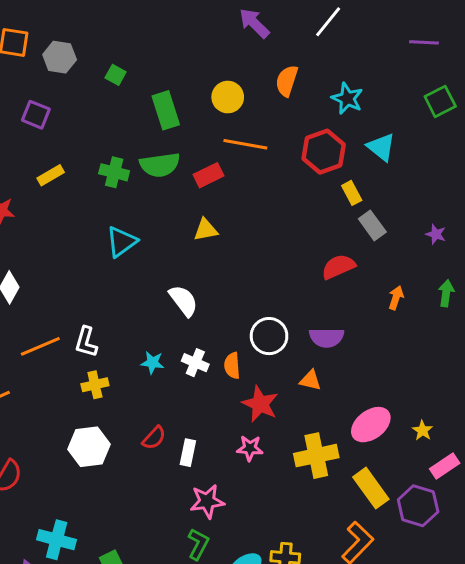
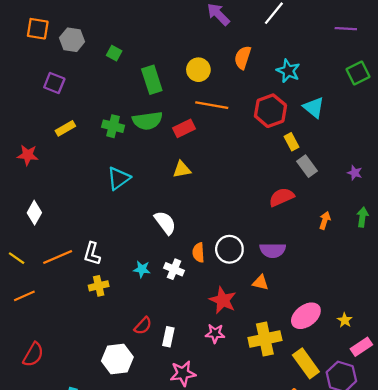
orange semicircle: (232, 366) -> (198, 253), moved
white hexagon: (89, 447) -> (117, 359), moved

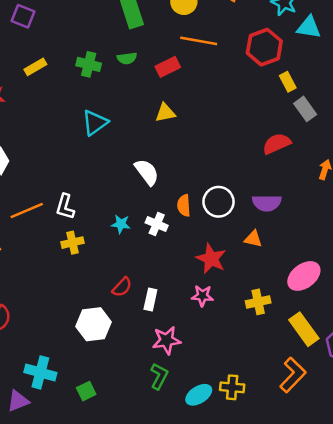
cyan triangle: (314, 107) -> (309, 27), moved, turned -30
green semicircle: (147, 121) -> (127, 58), size x0.6
yellow cross: (265, 339) -> (258, 302), size x0.7

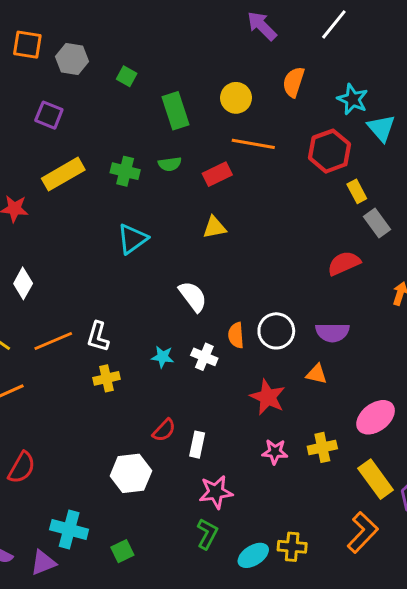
cyan triangle: (309, 27) -> (381, 128), turned 40
yellow rectangle: (35, 67) -> (63, 174), size x1.6
pink star: (202, 296) -> (275, 452), moved

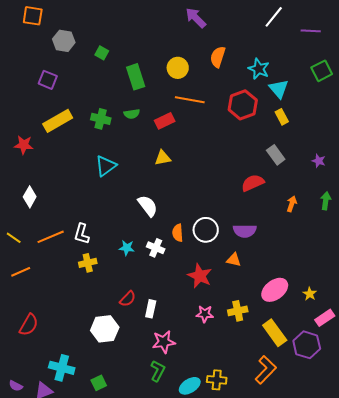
white line: (334, 24) -> (274, 17), moved
orange square: (27, 45) -> (33, 16), moved
yellow rectangle: (357, 191) -> (282, 117), moved

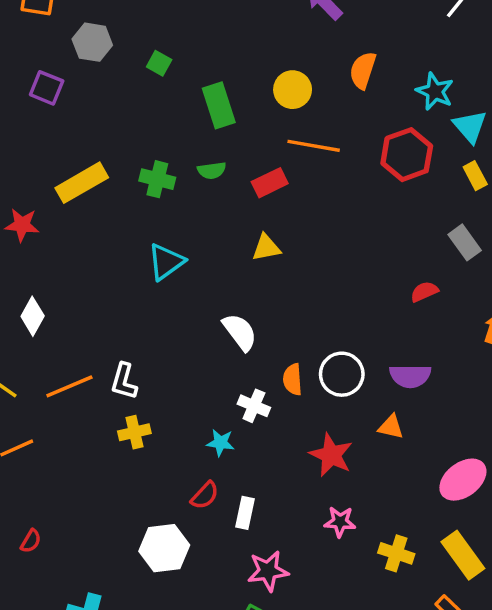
purple square: (48, 80) -> (47, 88), moved
red semicircle: (253, 183) -> (424, 292), size x0.7
cyan star: (127, 248) -> (221, 443), moved
yellow cross: (238, 311) -> (396, 553), moved, turned 30
red semicircle: (29, 325) -> (31, 541), size x0.6

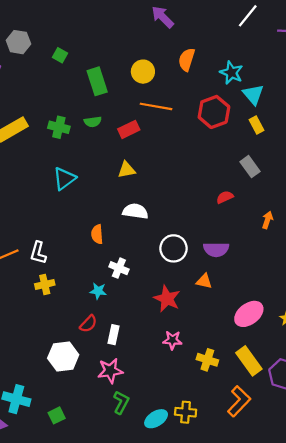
white semicircle: (240, 332) -> (135, 211), moved, turned -45
orange semicircle: (293, 379) -> (97, 234), moved
pink star: (268, 571) -> (110, 371), moved

